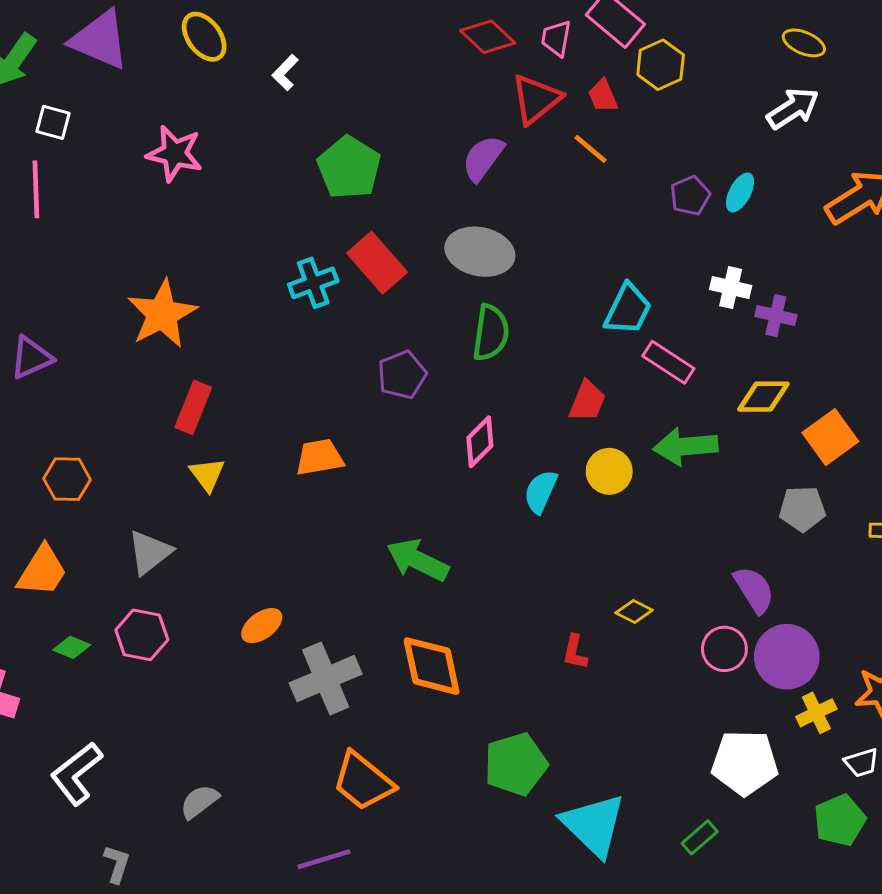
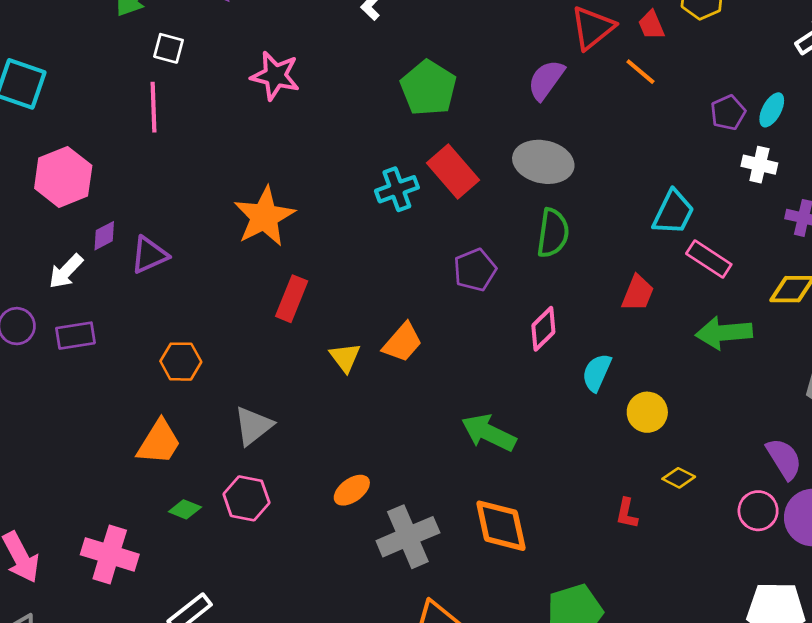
white cross: (731, 288) -> (759, 165), moved
orange trapezoid: (319, 457) -> (402, 342), turned 141
yellow circle: (609, 471) -> (647, 412), moved
yellow triangle: (207, 474) -> (345, 357), moved

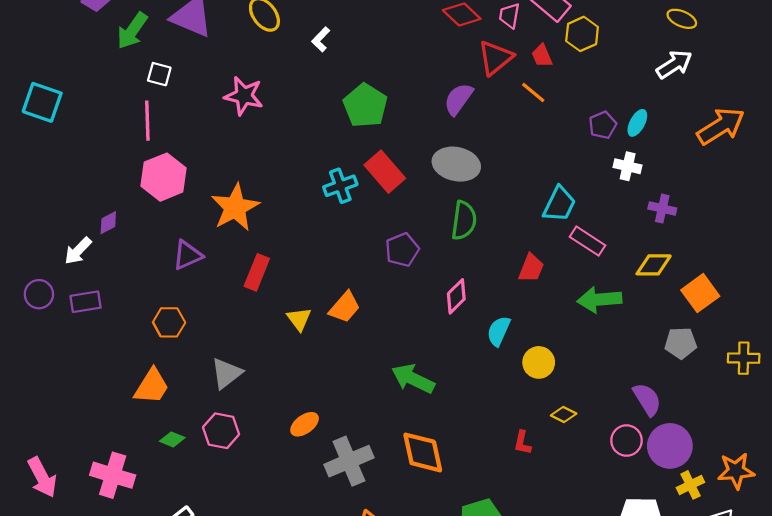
pink hexagon: (63, 177) -> (164, 177), moved
purple triangle: (149, 255) -> (187, 255), moved

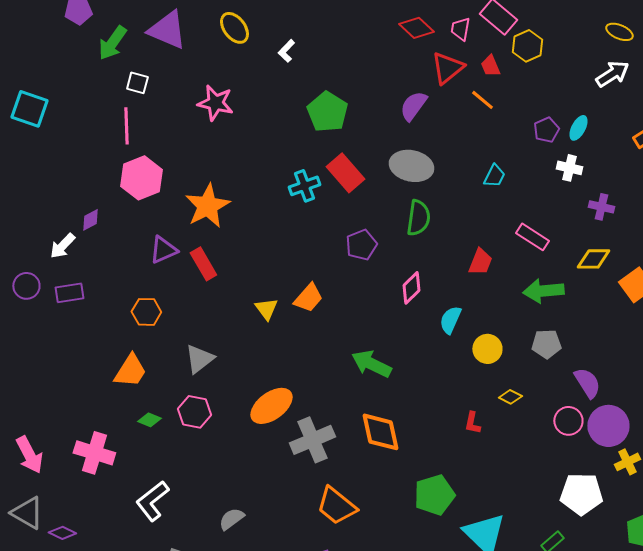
cyan trapezoid: (559, 204) -> (494, 176), moved, size x0.7
red rectangle: (257, 272) -> (203, 264), moved, turned -52
gray pentagon: (681, 343) -> (546, 344), moved
orange ellipse: (305, 424) -> (271, 406), size x1.6

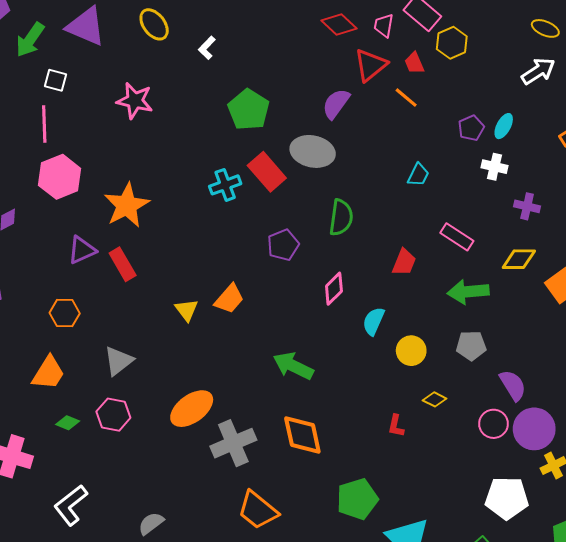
gray ellipse: (411, 166) -> (313, 151), moved

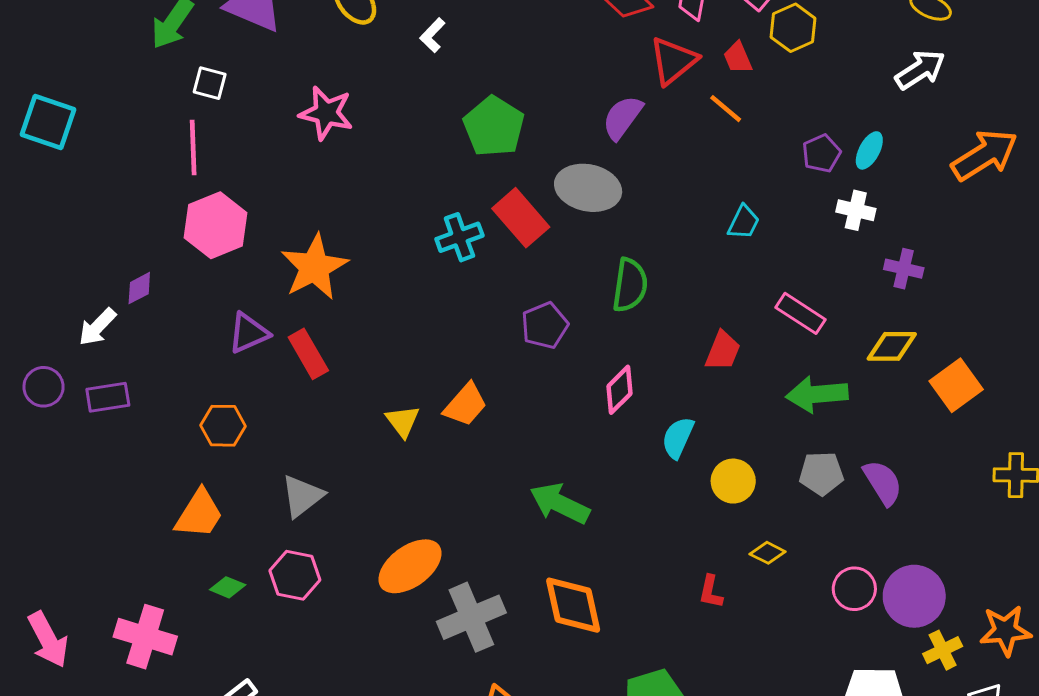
purple semicircle: (513, 385) -> (883, 483), moved

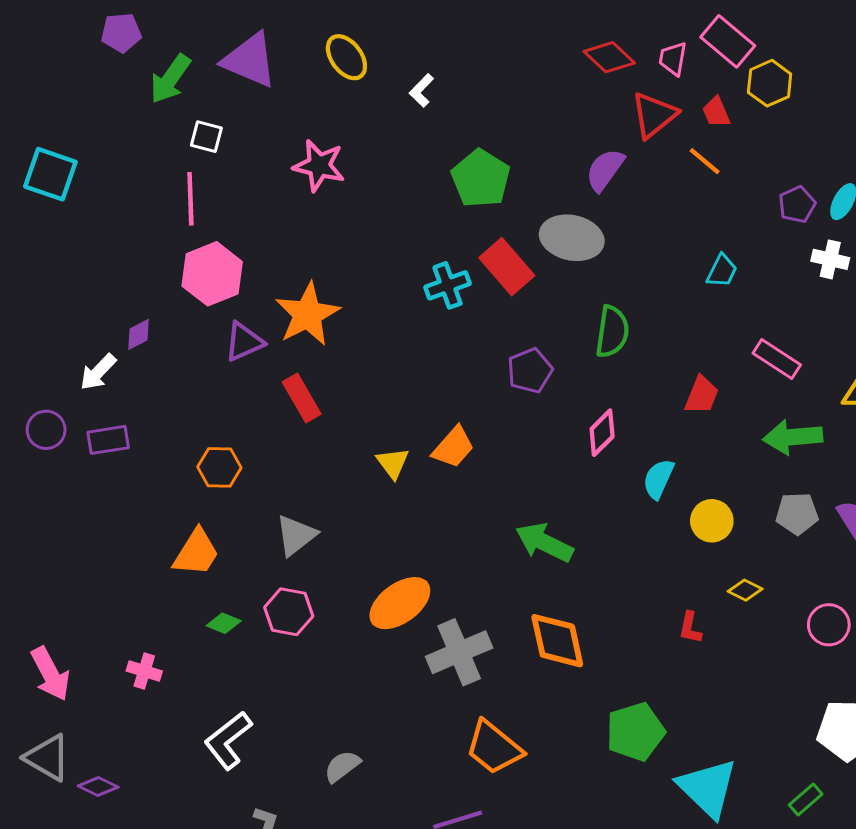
purple triangle: (248, 333) -> (244, 342), moved
pink cross: (145, 637) -> (144, 671), size x0.6

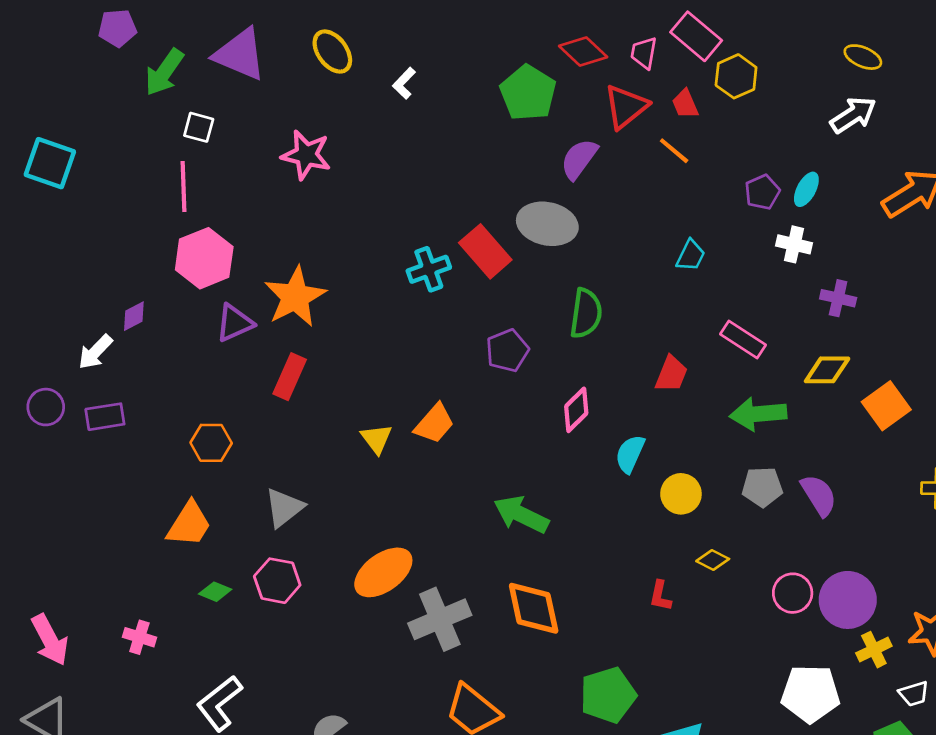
green pentagon: (481, 179) -> (528, 93), moved
red rectangle: (302, 398) -> (290, 377), turned 54

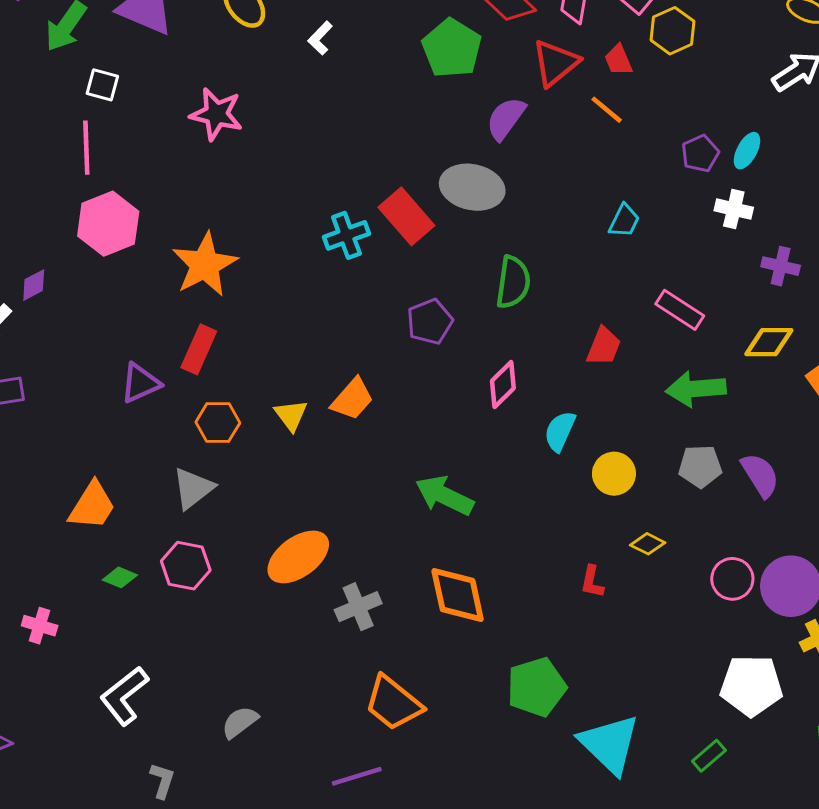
purple triangle: (235, 323) -> (140, 383), moved
orange hexagon: (211, 443) -> (218, 422), moved
gray cross: (440, 619) -> (358, 607), size x0.7

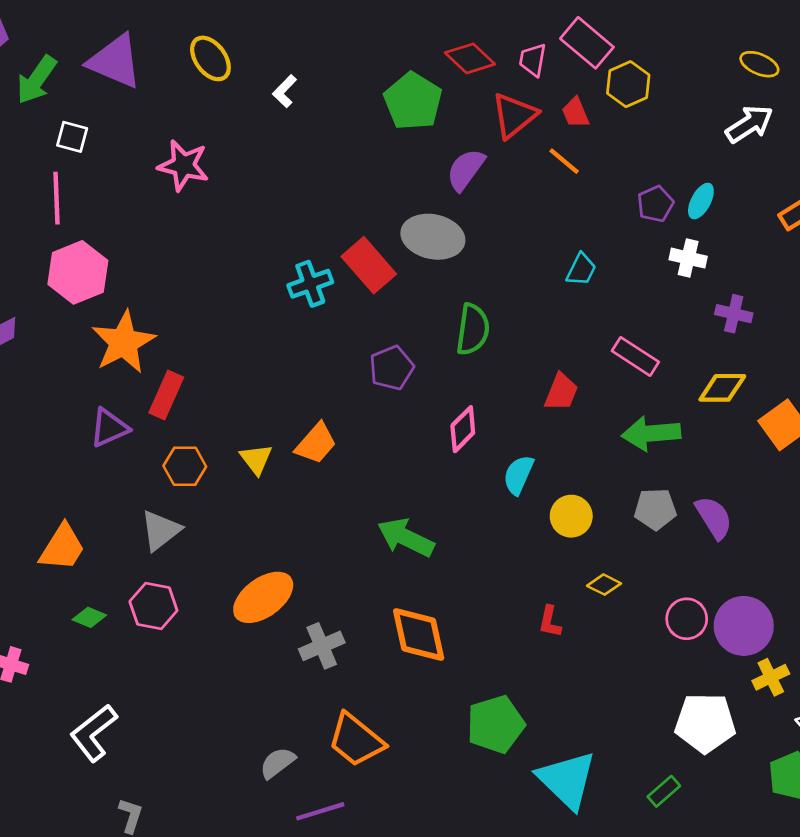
orange star: (205, 265) -> (123, 342), moved
gray semicircle: (240, 722) -> (277, 763), moved

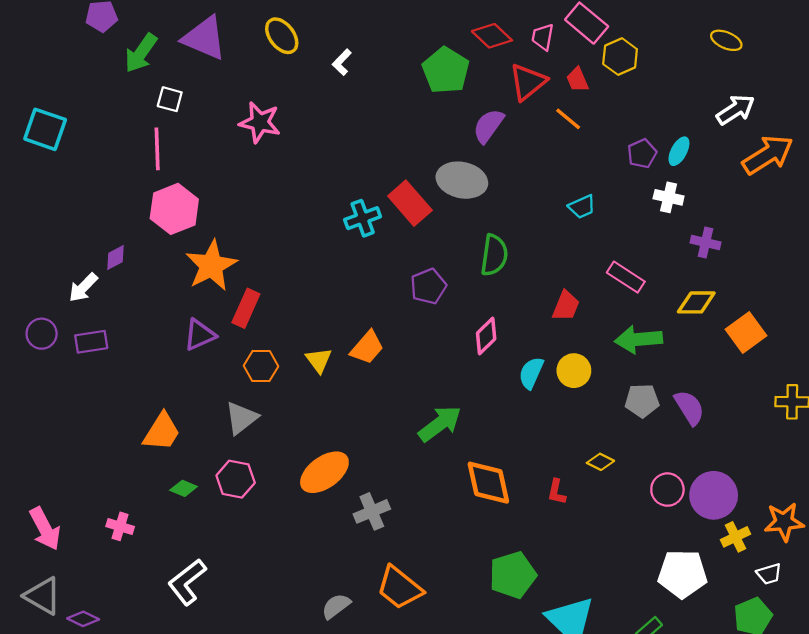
white arrow: (749, 124) -> (736, 110), moved
cyan trapezoid: (581, 269) -> (582, 207), turned 40
yellow circle: (571, 516) -> (574, 371), moved
green arrow: (406, 538) -> (440, 424), turned 117
orange diamond: (419, 634) -> (488, 483), moved

